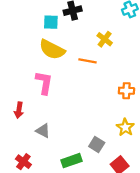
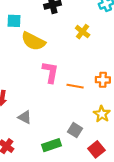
cyan square: (51, 22) -> (14, 21), moved
orange line: (88, 61) -> (75, 86), moved
pink L-shape: (44, 83) -> (50, 72), moved

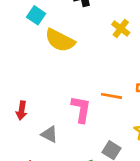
cyan square: (14, 21) -> (36, 15), turned 32
pink L-shape: (50, 72) -> (81, 109), moved

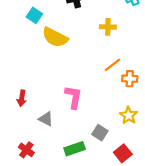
yellow cross: (121, 28) -> (108, 27), turned -35
orange line: (111, 96) -> (112, 65), moved, turned -48

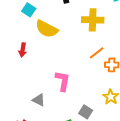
yellow cross: (108, 27) -> (93, 20), size x1.5
red arrow: (22, 98) -> (23, 50), moved

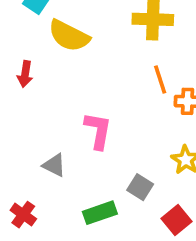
orange line: (97, 53) -> (160, 80), turned -70

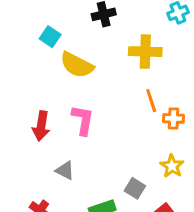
red arrow: (25, 74) -> (41, 126), moved, size x1.4
pink L-shape: (98, 131) -> (83, 120), moved

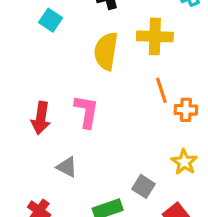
yellow semicircle: (77, 65) -> (106, 51), moved, turned 72

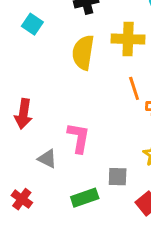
pink L-shape: (86, 111) -> (79, 138), moved
gray square: (143, 186) -> (118, 177), turned -30

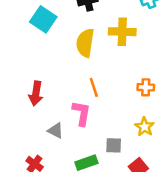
cyan square: (32, 24) -> (43, 19), size x1.5
orange line: (134, 88) -> (94, 87), moved

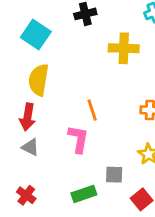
yellow semicircle: (85, 43) -> (39, 80), moved
gray triangle: (56, 131) -> (30, 147), moved

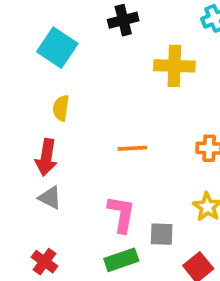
yellow semicircle: (39, 80) -> (61, 108), size x0.6
orange line: (92, 110) -> (132, 148), turned -75
pink L-shape: (78, 139) -> (121, 214), moved

